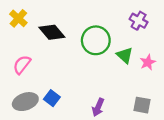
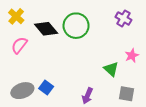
green circle: (96, 40) -> (76, 26), moved
green triangle: (125, 55) -> (111, 69), moved
pink semicircle: (22, 65) -> (19, 45), moved

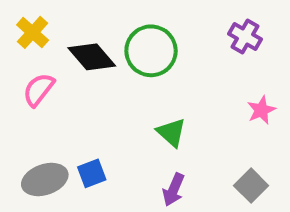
green triangle: (111, 69) -> (171, 133), moved
blue square: (46, 88) -> (92, 173), turned 32
gray square: (127, 94) -> (251, 186), turned 35

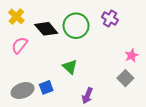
purple cross: (245, 37) -> (110, 19), moved
green triangle: (171, 133) -> (70, 67), moved
gray square: (251, 186) -> (125, 78), moved

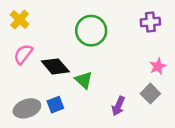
purple cross: (110, 19) -> (150, 22), moved, turned -35
black diamond: (46, 29) -> (55, 66), moved
purple arrow: (87, 96) -> (118, 106), moved

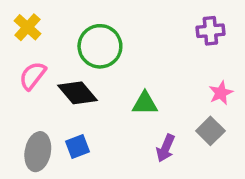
green circle: (91, 31) -> (100, 46), moved
green triangle: (84, 80) -> (145, 103), moved, turned -42
gray ellipse: (27, 108) -> (38, 152), turned -60

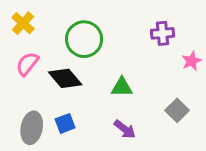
purple cross: (210, 31) -> (163, 33), moved
pink star: (221, 93) -> (192, 61), moved
purple arrow: (166, 148) -> (125, 129), moved, turned -75

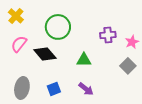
purple cross: (163, 33) -> (108, 35), moved
gray square: (177, 110) -> (128, 66), moved
blue square: (65, 123) -> (54, 89), moved

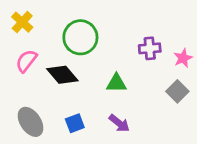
gray ellipse: (22, 88) -> (30, 122), turned -45

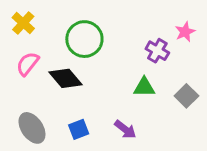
purple cross: (150, 48) -> (157, 51), turned 35
pink star: (183, 58) -> (185, 32), moved
green triangle: (116, 83) -> (144, 87), moved

